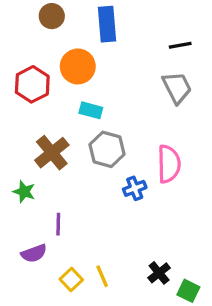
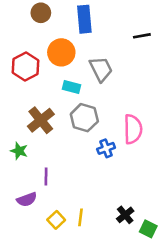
gray trapezoid: (177, 88) -> (101, 69), moved
yellow line: (102, 276) -> (80, 217), turned 30

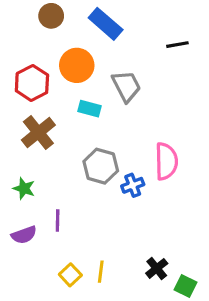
blue rectangle: (84, 19) -> (106, 24), turned -44
gray hexagon: (84, 118) -> (101, 166), moved
brown cross: (41, 120) -> (38, 133), moved
purple semicircle: (27, 199) -> (24, 235), moved

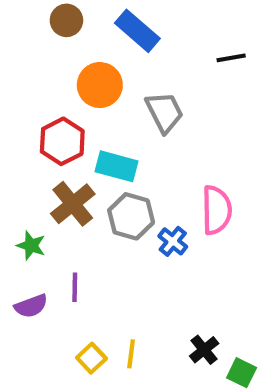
red hexagon: (32, 83) -> (62, 141), moved
cyan rectangle: (90, 109) -> (116, 166), moved, size x1.4
brown cross: (38, 133) -> (73, 204), moved
blue cross: (133, 185) -> (173, 241), turned -30

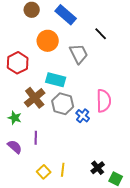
black line: (231, 58) -> (101, 34), moved, turned 56
red hexagon: (62, 141) -> (18, 63), moved
purple semicircle: (31, 306) -> (15, 147), turned -119

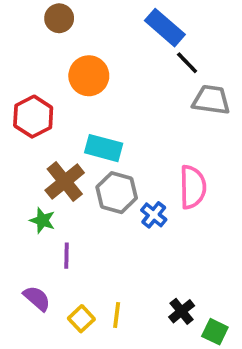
blue rectangle: (66, 15) -> (165, 28), moved
gray trapezoid: (79, 54) -> (211, 100), moved, turned -55
green star: (15, 118) -> (42, 220), moved
purple semicircle: (15, 147) -> (37, 298), moved

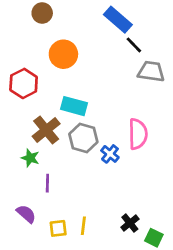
yellow square: (81, 319) -> (58, 228), turned 36

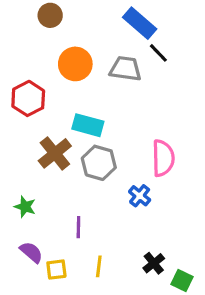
gray trapezoid: (151, 71) -> (125, 69), moved
blue cross: (110, 154) -> (140, 196), moved
green star: (30, 158) -> (25, 207), moved
purple line: (47, 183) -> (78, 227), moved
yellow square: (58, 228) -> (56, 270), moved

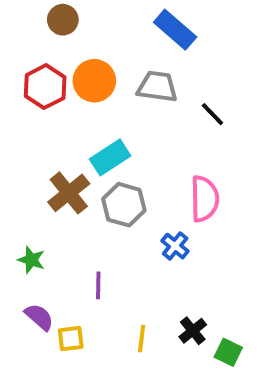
black line: (158, 53) -> (212, 114), moved
red hexagon: (28, 98) -> (45, 87), moved
cyan rectangle: (88, 125) -> (110, 157), turned -48
yellow line: (99, 266) -> (142, 339), moved

